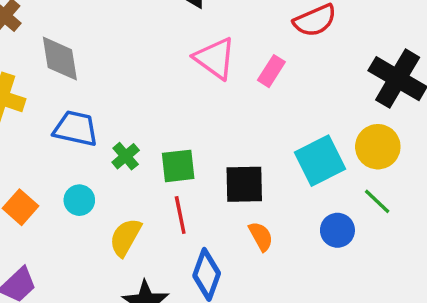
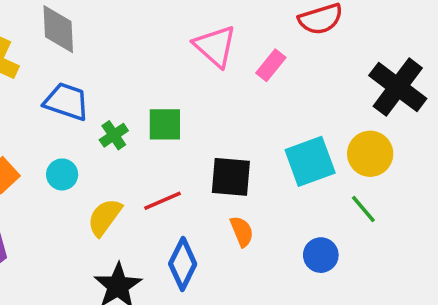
green square: (178, 166) -> (165, 124), moved
red line: (180, 215) -> (162, 201), turned 72
blue circle: (337, 230) -> (321, 255), moved

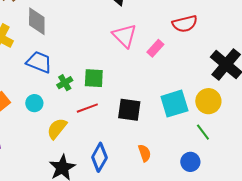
red line: (162, 201) -> (87, 108), moved
orange semicircle: (242, 231) -> (145, 153), moved
blue circle: (321, 255) -> (190, 162), moved

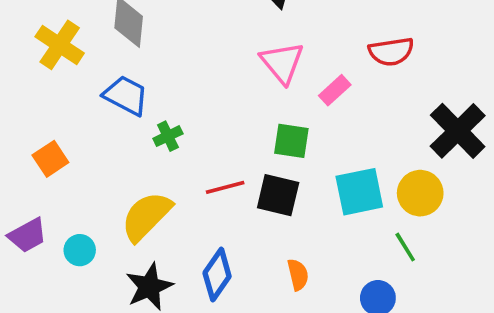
green square: (94, 78) -> (291, 141), moved
cyan circle: (34, 103) -> (80, 250), moved
red line: (87, 108) -> (225, 187), moved
yellow semicircle: (57, 129) -> (146, 216), size x1.4

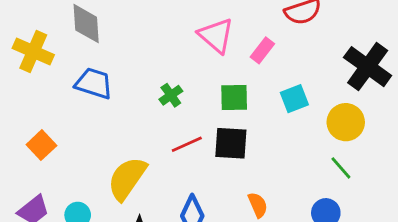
green cross: (168, 136) -> (171, 95), moved
cyan square: (359, 192) -> (294, 99), moved, size x0.7

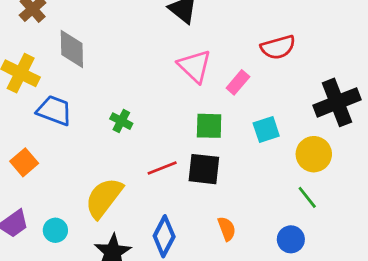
black cross: (368, 67) -> (337, 102), turned 30
blue trapezoid: (94, 83) -> (54, 110), moved
green cross: (171, 95) -> (121, 121), moved, turned -30

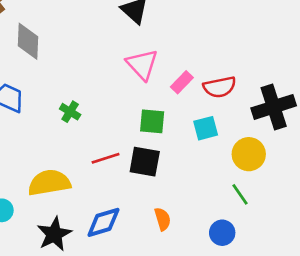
red semicircle: (278, 47) -> (220, 87), moved
yellow semicircle: (104, 198) -> (49, 183), turned 39
blue diamond: (164, 236) -> (103, 222), turned 42

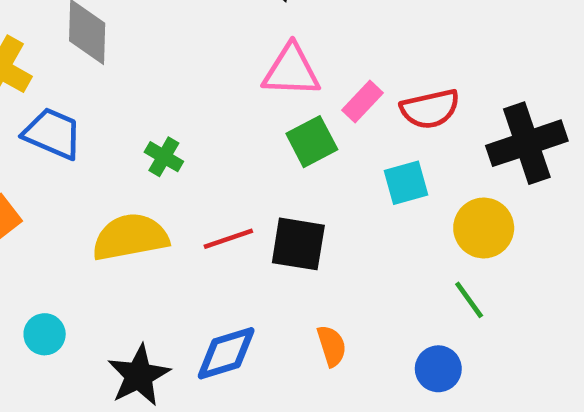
pink triangle: (142, 64) -> (291, 71), turned -44
green square: (152, 121) -> (312, 142), moved, turned -32
yellow semicircle: (49, 183) -> (130, 237), moved

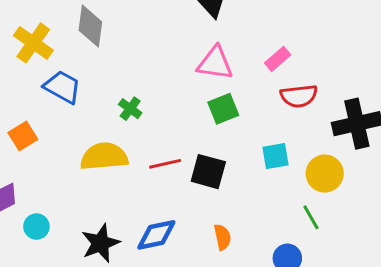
pink rectangle: (363, 102) -> (278, 59), moved
cyan square: (406, 183) -> (275, 156), moved
cyan circle: (45, 334) -> (36, 227), moved

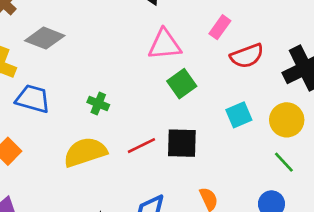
gray diamond: (90, 26) -> (45, 38), turned -63

